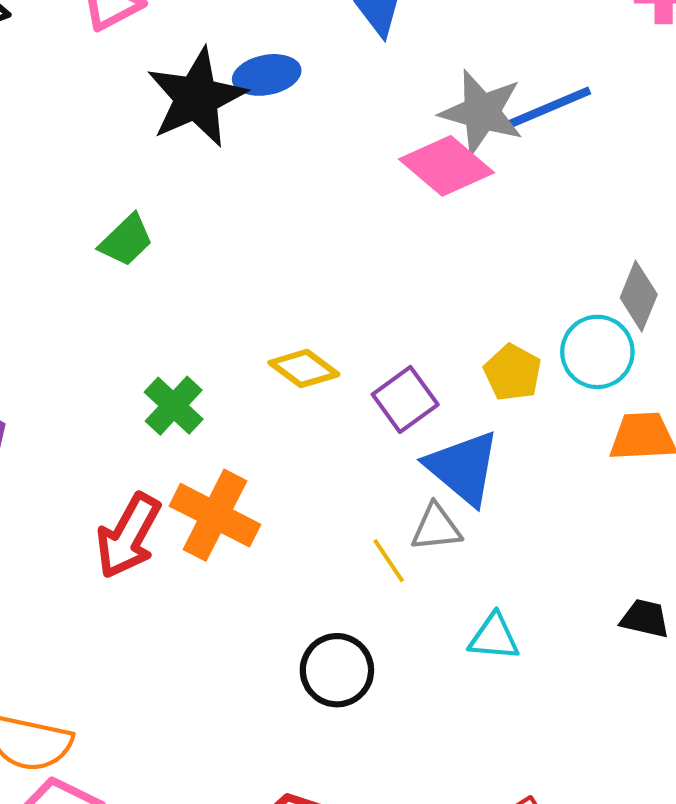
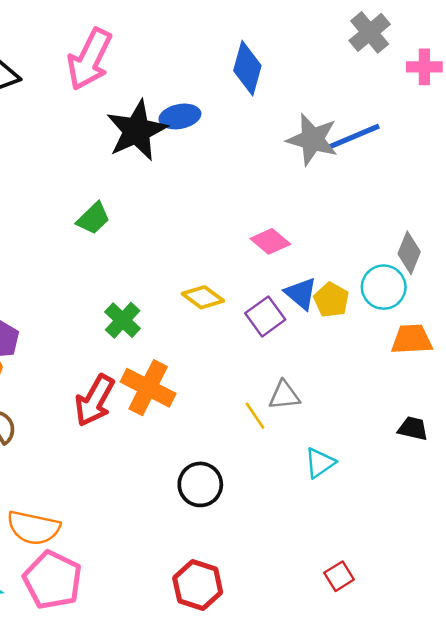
pink diamond: (447, 166) -> (270, 241), moved, size x0.7
blue triangle: (463, 468) -> (301, 293), moved, size x0.7
black trapezoid: (645, 619) -> (413, 428), moved
cyan triangle: (494, 637) -> (320, 463), turned -40
black circle: (337, 670) -> (200, 484), moved

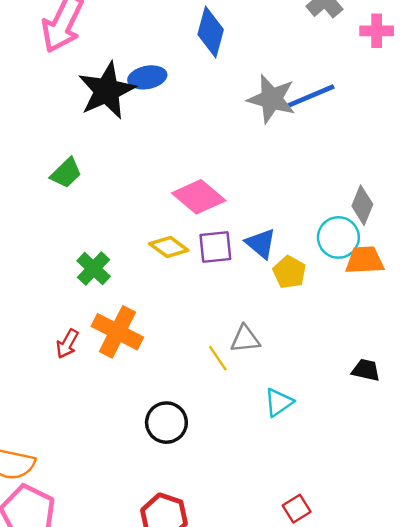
pink diamond: (270, 241) -> (199, 197), moved, size x1.4
yellow pentagon: (331, 300) -> (289, 272), moved
purple square: (265, 316) -> (215, 247), moved, turned 30
orange trapezoid: (412, 339) -> (365, 260), moved
red arrow: (95, 400) -> (67, 344), size x0.6

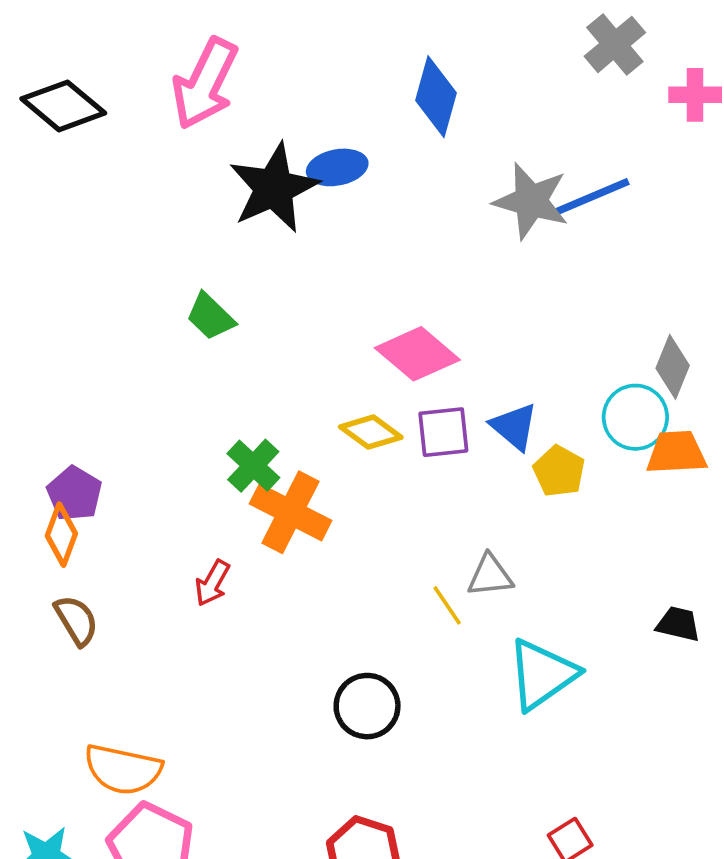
green trapezoid: (66, 173) -> (210, 317), turned 88
orange cross: (117, 332) -> (291, 512), moved
cyan triangle: (279, 402) -> (542, 674), size x1.6

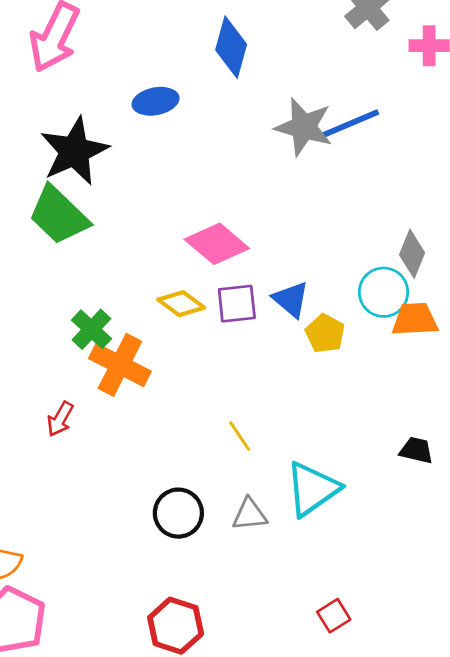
black star: (274, 188) -> (74, 151), moved
green trapezoid: (210, 317) -> (59, 215), size x1.6
gray triangle: (490, 576) -> (250, 514), moved

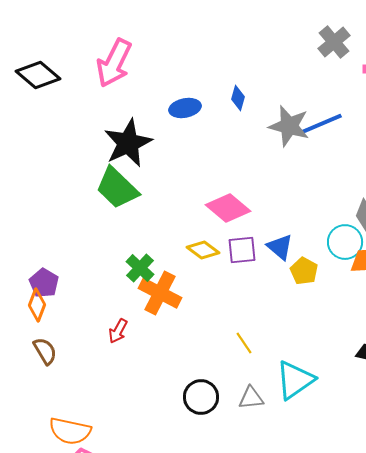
blue diamond: (231, 47) -> (238, 98), moved, size x0.6

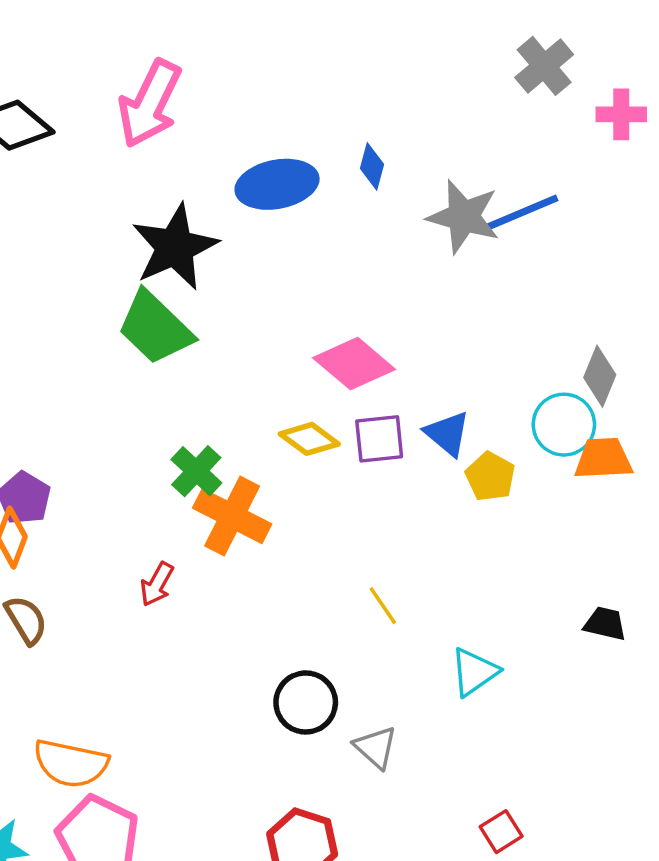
blue ellipse: (185, 108) -> (277, 184), size x1.4
cyan triangle: (295, 380) -> (474, 672), size x0.7
gray triangle: (251, 398) -> (376, 747), moved, turned 48

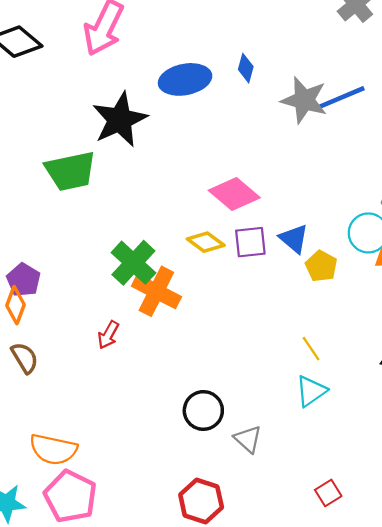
green trapezoid: (155, 328) -> (70, 171), moved, turned -56
green cross: (196, 471) -> (133, 263), size x1.4
yellow line: (383, 606) -> (311, 349), moved

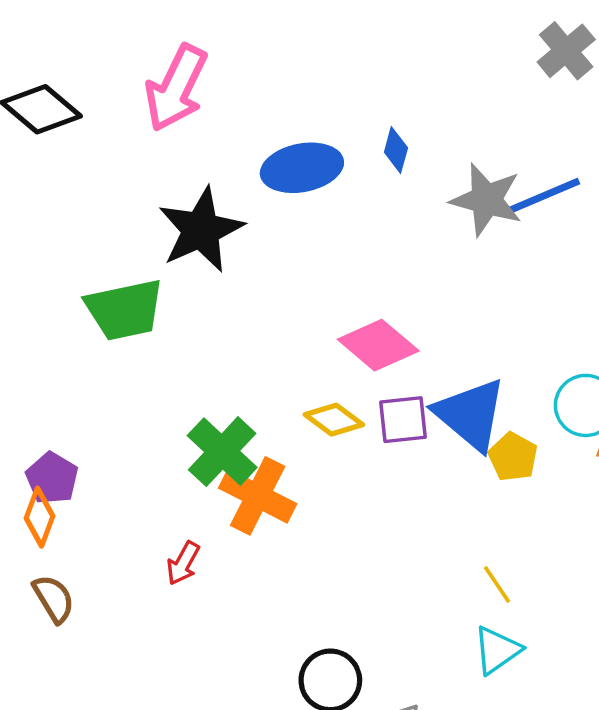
blue triangle: (294, 239) -> (470, 414), size x1.6

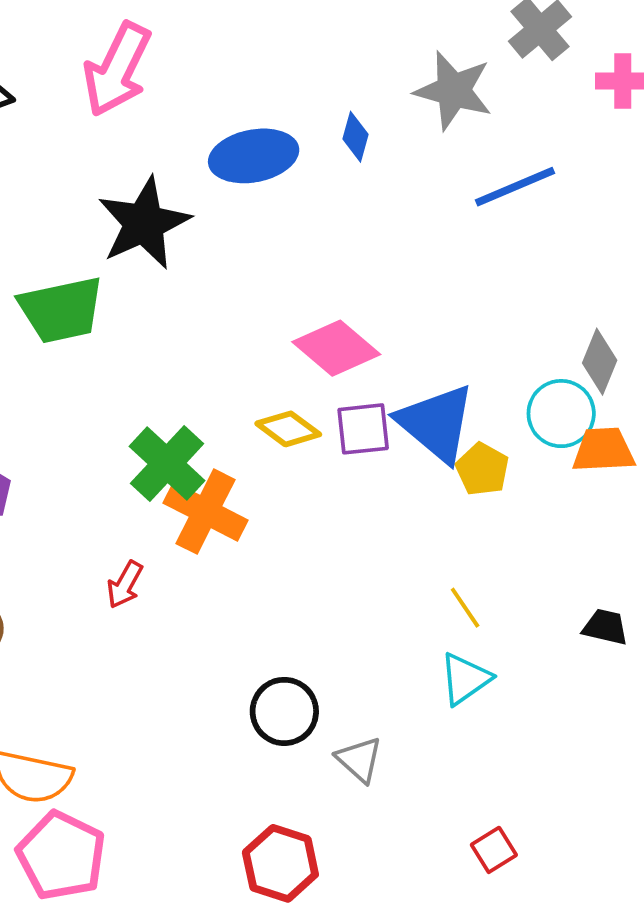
gray star: (486, 200) -> (453, 91), moved

